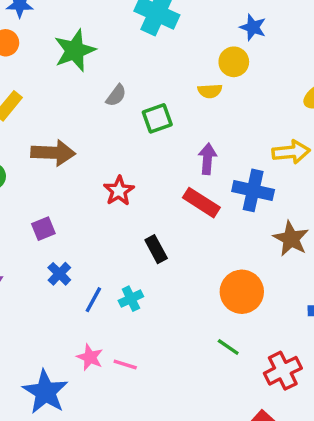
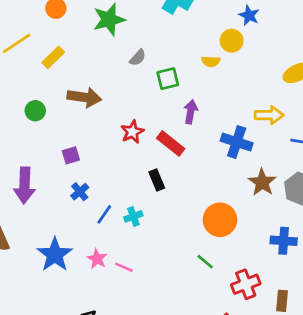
purple arrow: (207, 159) -> (191, 112), moved
red rectangle: (201, 203) -> (171, 143), moved
blue star: (45, 392) -> (55, 255), moved

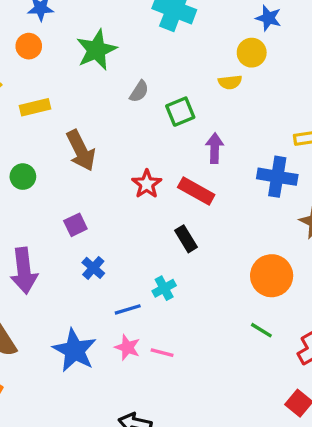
yellow rectangle: (53, 57) -> (35, 107), turned 40
brown arrow: (84, 97) -> (81, 151), turned 64
blue line: (104, 214) -> (128, 309), moved, turned 48

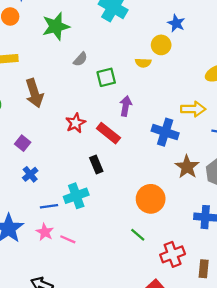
purple square: (75, 225) -> (23, 143), turned -35
cyan cross: (164, 288) -> (76, 196), size x1.5

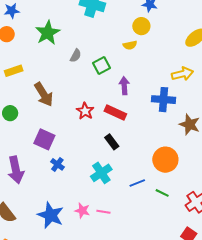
purple square: (23, 143) -> (44, 139), size x1.5
blue line: (49, 206) -> (137, 183), moved

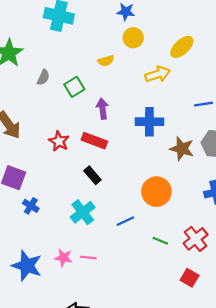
yellow circle: (141, 26) -> (133, 38), moved
yellow arrow: (182, 74) -> (158, 74), moved
green line: (162, 193) -> (160, 241), moved

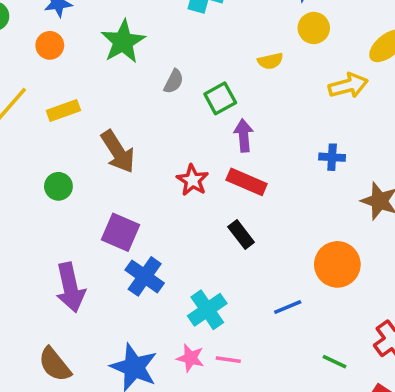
purple arrow: (102, 109) -> (244, 136), moved
blue cross: (149, 122) -> (332, 157), size x0.6
blue cross: (31, 206) -> (145, 276), size x1.5
cyan cross: (83, 212) -> (207, 310), moved
green line: (160, 241) -> (334, 362), moved

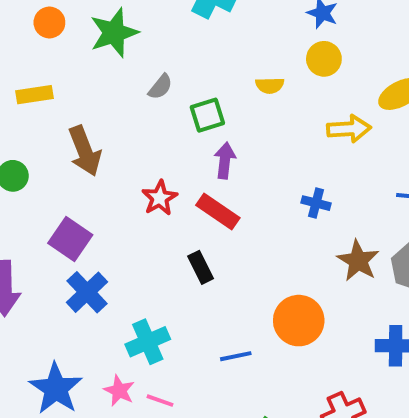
orange circle: (50, 45) -> (49, 22), moved

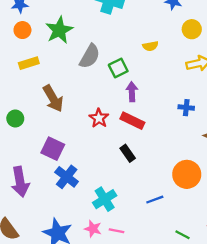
yellow circle: (324, 59) -> (192, 29), moved
gray semicircle: (160, 87) -> (90, 56), size x1.6
yellow rectangle: (35, 95) -> (29, 63), moved

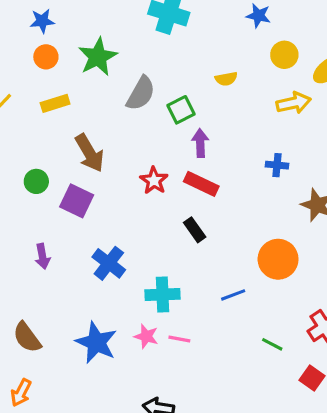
purple square: (53, 149) -> (77, 201), moved
purple arrow: (20, 182) -> (42, 256), moved, size x0.6
cyan cross: (105, 199) -> (162, 295), turned 30

